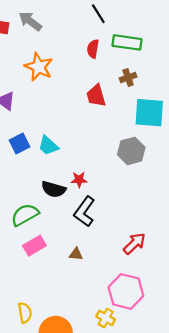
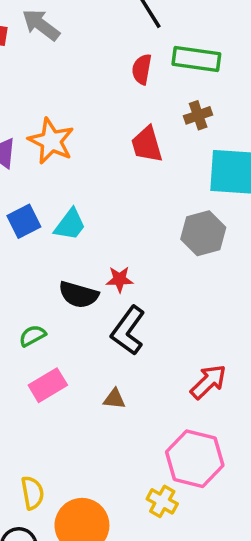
orange star: (39, 67) -> (51, 141), moved
cyan trapezoid: (48, 146) -> (70, 225), turned -95
green semicircle: (25, 215) -> (32, 336), size x0.6

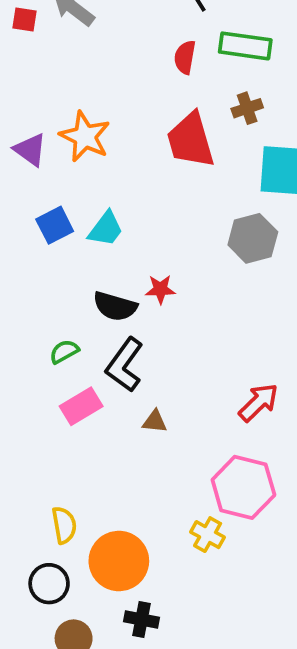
red trapezoid: (147, 144) -> (191, 140), size x1.4
black L-shape: (128, 331) -> (125, 365), moved

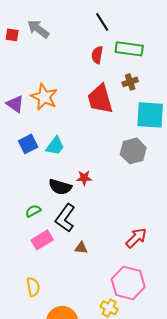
yellow semicircle: (64, 525) -> (33, 287), moved

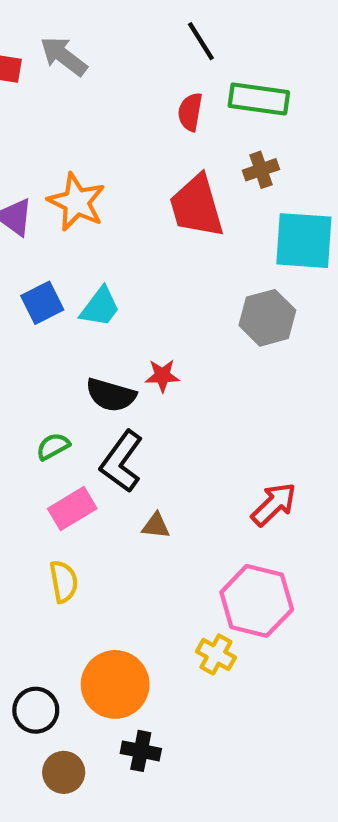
yellow semicircle: (33, 287) -> (64, 582), moved

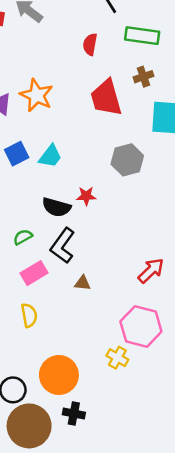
red semicircle: (190, 112) -> (90, 44), moved
gray hexagon: (267, 318) -> (127, 160), moved
brown circle: (64, 772) -> (29, 426), size x1.8

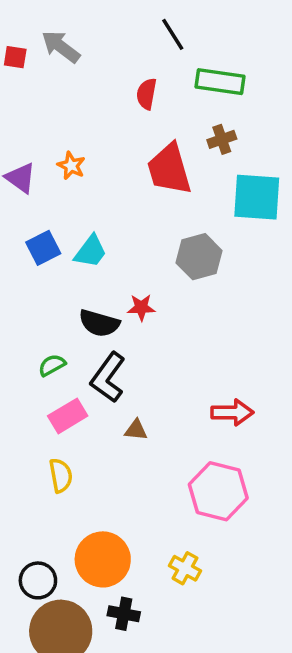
orange star: (37, 95) -> (71, 166), size x0.6
red arrow: (151, 271) -> (232, 412), turned 44
yellow cross: (117, 358) -> (185, 568), moved

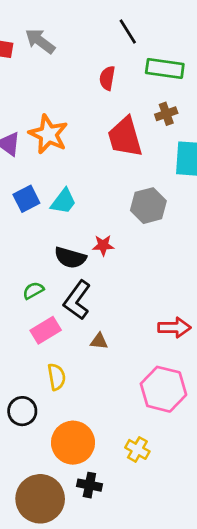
orange star: (71, 166) -> (48, 134), size x1.8
yellow semicircle: (61, 475) -> (57, 377), moved
black circle: (38, 580) -> (22, 411), moved

